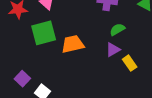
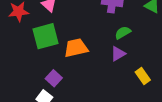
yellow rectangle: (130, 63) -> (143, 76), moved
purple square: (22, 79) -> (54, 78), moved

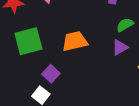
green square: (45, 36) -> (28, 41), moved

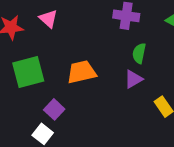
green semicircle: (125, 25) -> (139, 53), turned -48

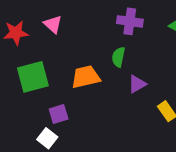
green semicircle: (139, 53) -> (118, 57), moved
purple square: (54, 109) -> (59, 114), turned 30

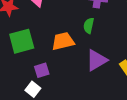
purple triangle: (137, 84) -> (96, 60), moved, size x1.5

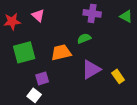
green semicircle: (89, 26) -> (84, 38), turned 56

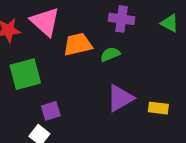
pink triangle: (38, 15) -> (45, 22), size x1.6
orange trapezoid: (61, 52) -> (78, 44), moved
yellow rectangle: (118, 76) -> (158, 108), turned -48

